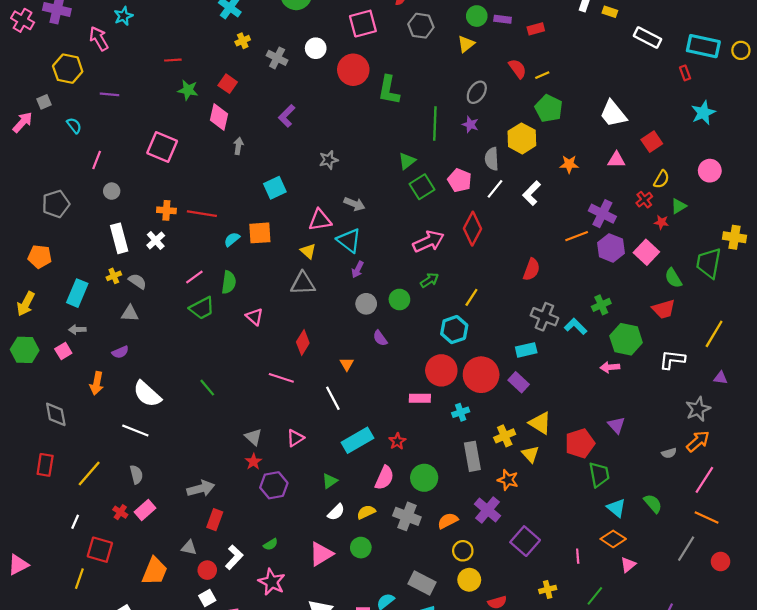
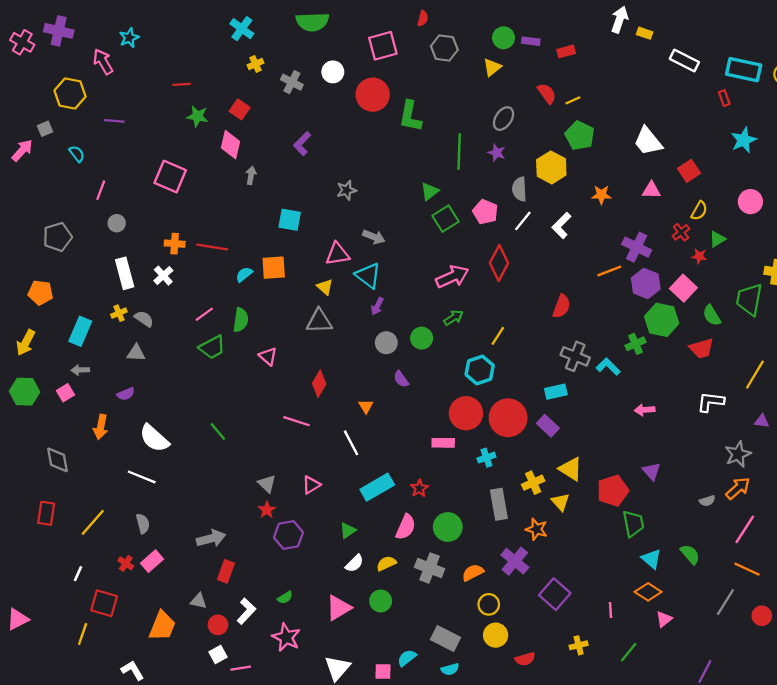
cyan square: (275, 188) -> (290, 220), turned 35
green hexagon: (626, 339) -> (662, 320), moved

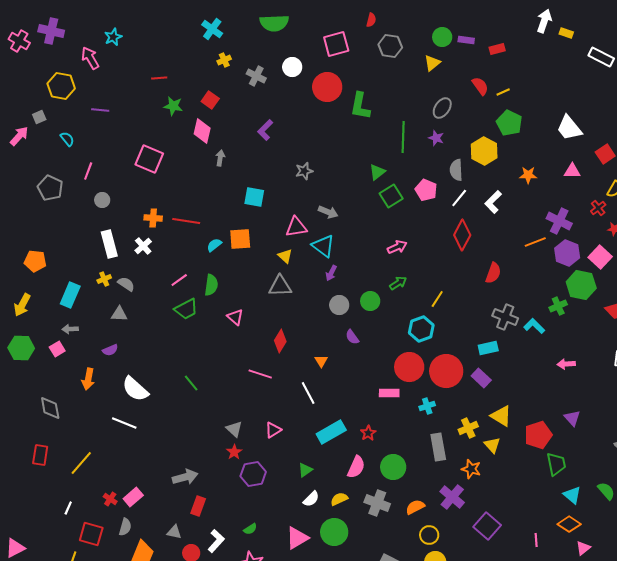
gray pentagon: (58, 237) -> (50, 188), moved, turned -30
red diamond: (499, 263) -> (462, 235), moved
pink arrow: (452, 277) -> (397, 247), size x0.7
gray semicircle: (143, 524) -> (125, 527), moved, turned 30
green circle: (381, 601) -> (334, 532), size x1.4

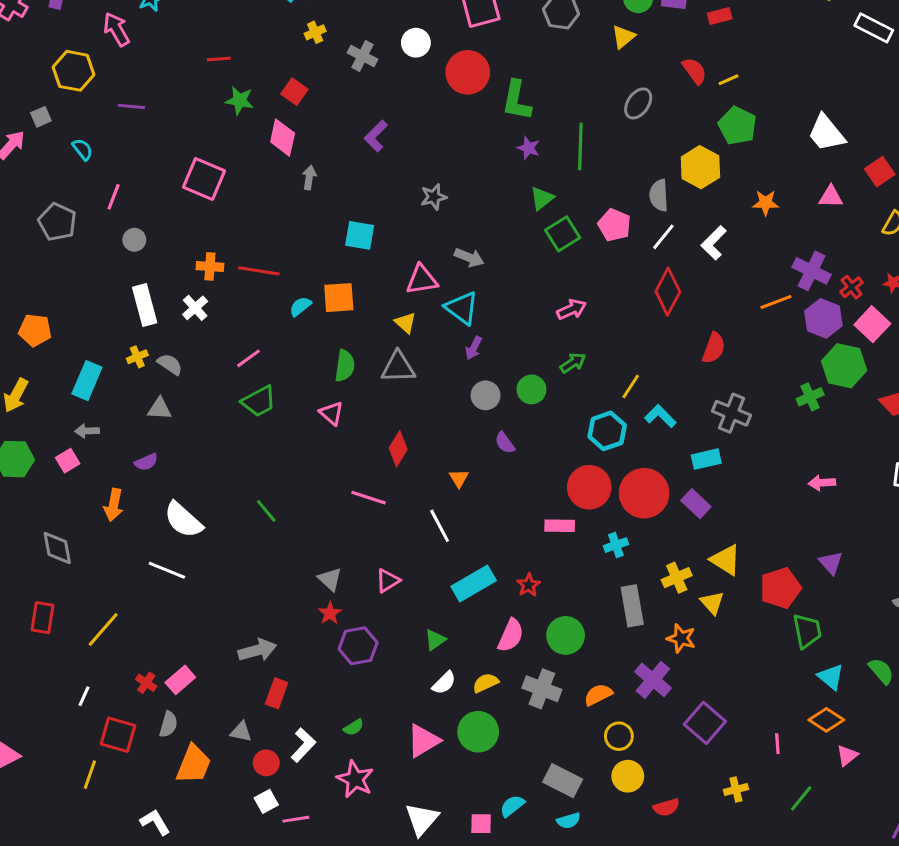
purple star: (436, 138) -> (528, 148), moved
red cross: (598, 208) -> (852, 287), moved
green semicircle: (211, 285) -> (345, 366), moved
cyan L-shape: (534, 326) -> (660, 416), moved

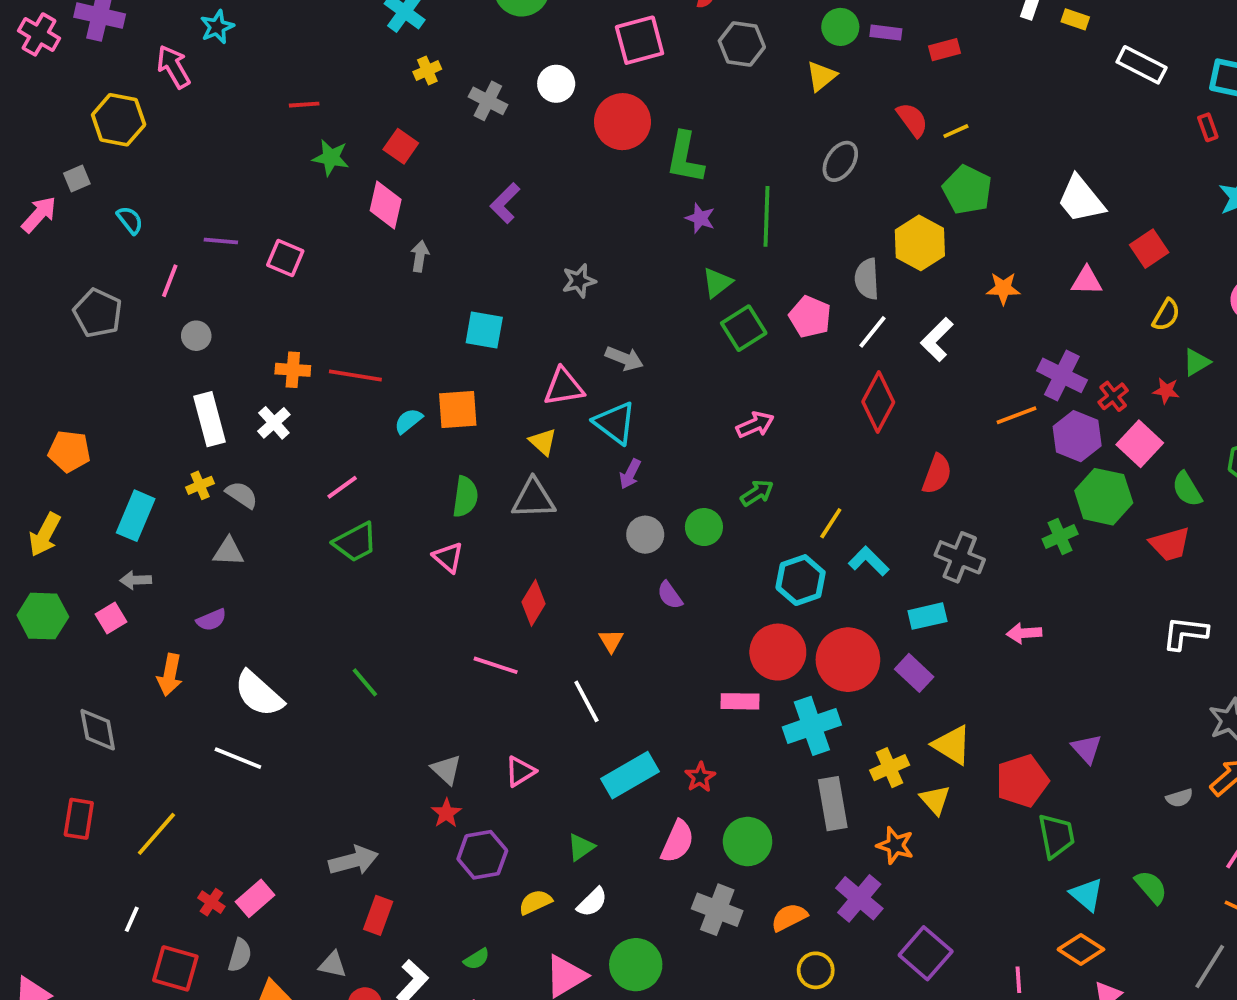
purple line: (131, 106) -> (221, 241), moved
pink square: (204, 179) -> (285, 258), size x0.7
pink arrow: (822, 483) -> (1024, 633), moved
cyan cross: (616, 545) -> (812, 726), size x1.8
yellow semicircle: (486, 683) -> (535, 902), moved

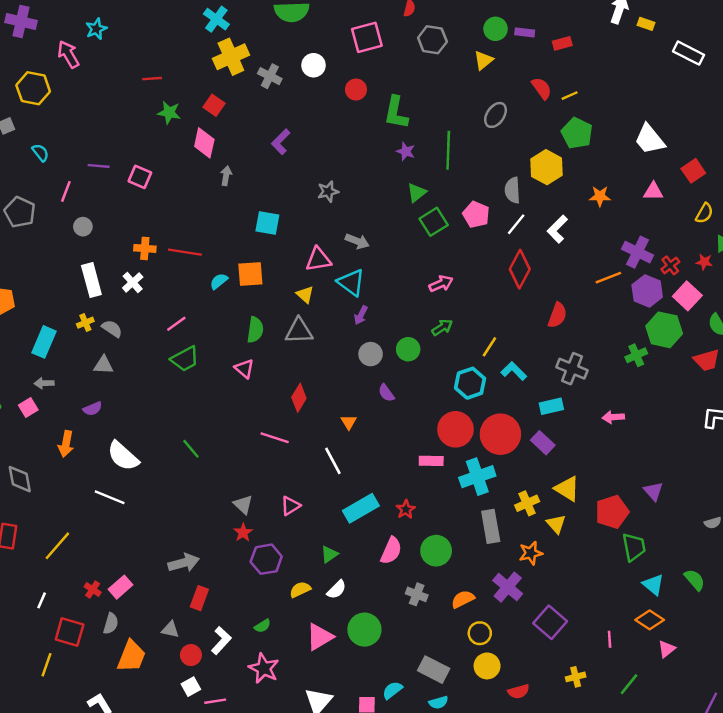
yellow cross: (427, 70) -> (231, 57), size x2.0
red circle: (622, 122) -> (356, 90), size x0.6
orange star: (895, 845) -> (531, 553), turned -30
gray cross: (717, 910) -> (417, 594), size x0.7

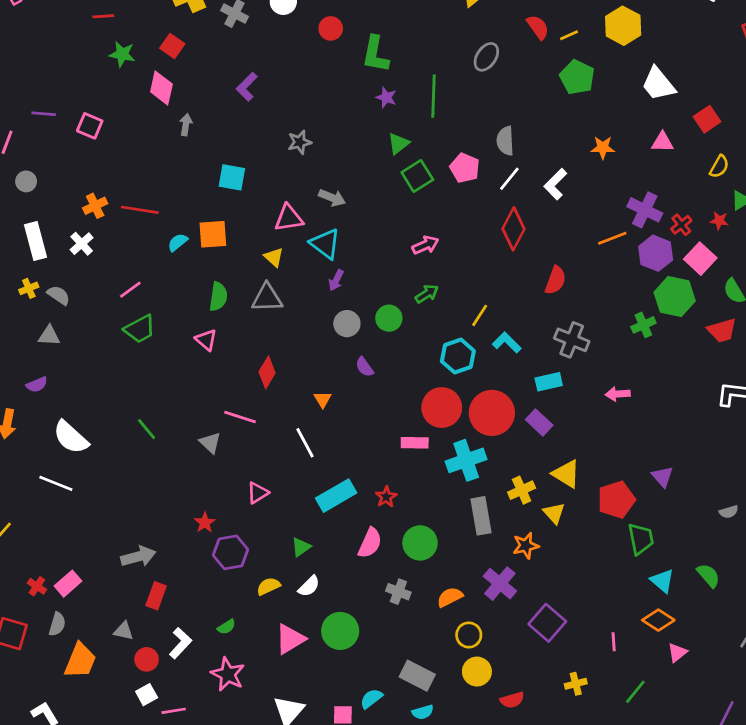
yellow hexagon: (547, 167) -> (623, 26), moved
orange cross: (145, 248) -> (95, 206), turned -30
gray triangle: (243, 505) -> (210, 443), moved

